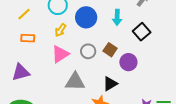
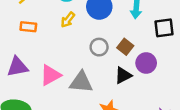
black square: (142, 32) -> (164, 28), turned 30
pink triangle: (60, 54) -> (50, 75), moved
black triangle: (110, 84) -> (123, 75), moved

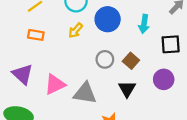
purple circle: (146, 63) -> (164, 79), moved
purple triangle: (17, 67) -> (23, 74), turned 50
black triangle: (123, 75) -> (127, 89), turned -36

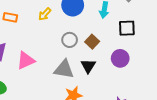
gray triangle: (85, 93) -> (64, 69), moved

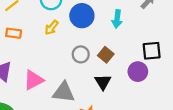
black square: (127, 28) -> (152, 51), moved
gray triangle: (64, 69) -> (64, 92), moved

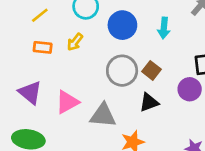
yellow arrow: (52, 28) -> (75, 42), moved
gray circle: (81, 54) -> (122, 71), size x1.5
black triangle: (103, 82) -> (149, 102), turned 42

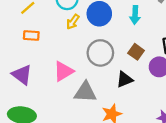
yellow arrow: (75, 42) -> (73, 22), moved
brown square: (152, 70) -> (136, 52), moved
pink triangle: (67, 102) -> (63, 71), moved

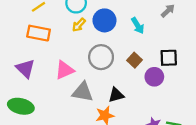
cyan arrow: (135, 15) -> (138, 26), turned -42
orange rectangle: (31, 36) -> (39, 33), size x1.5
black triangle: (125, 79) -> (116, 95), moved

